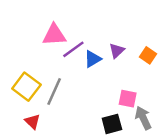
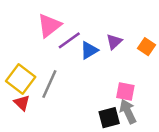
pink triangle: (54, 35) -> (49, 25), turned -35
gray arrow: (143, 118) -> (128, 111), moved
red triangle: (32, 122) -> (22, 103), moved

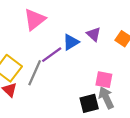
purple line: (69, 40) -> (52, 55), moved
purple triangle: (114, 42) -> (94, 34), turned -35

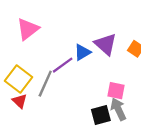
pink triangle: (35, 19) -> (28, 29), moved
purple triangle: (94, 34) -> (106, 44), size x1.5

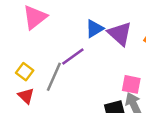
blue triangle: (82, 52) -> (94, 29), moved
yellow square: (18, 79) -> (25, 72), size x0.6

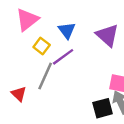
blue triangle: (94, 29) -> (67, 30), moved, turned -36
yellow square: (25, 72) -> (42, 46), moved

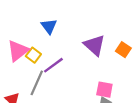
pink triangle: (27, 20) -> (18, 51), moved
blue triangle: (67, 30) -> (49, 26), moved

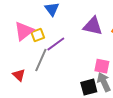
purple triangle: (94, 45) -> (93, 26), turned -30
yellow square: (33, 55) -> (38, 35), turned 32

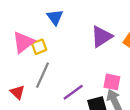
purple triangle: (93, 26) -> (102, 37), turned -45
purple line: (56, 44) -> (73, 92), moved

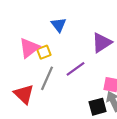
red triangle: (17, 92) -> (24, 94), size x1.5
purple line: (73, 92) -> (75, 69), moved

